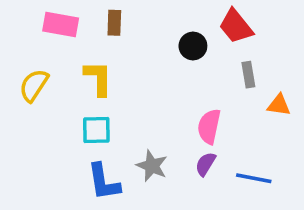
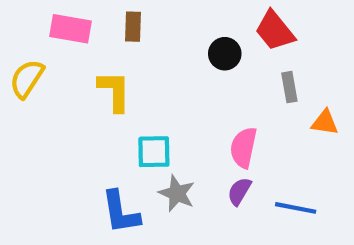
yellow semicircle: (34, 85) -> (27, 79), moved
cyan square: (96, 130) -> (154, 152), moved

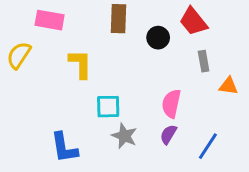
brown rectangle: (133, 27) -> (119, 19), moved, size x1.4
blue line: (296, 208) -> (208, 146), turned -68
blue L-shape: (121, 212) -> (64, 148), moved

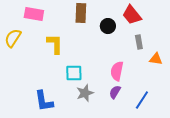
gray star: (124, 136) -> (85, 93), turned 30

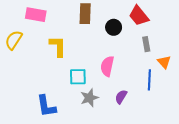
orange triangle: (156, 59) -> (164, 62), turned 40
pink semicircle: (117, 71) -> (107, 66), moved
blue line: (142, 100) -> (149, 80), moved, turned -30

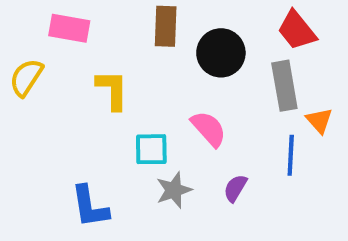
red trapezoid: (139, 16) -> (297, 30), moved
black circle: (114, 27) -> (221, 53), size x1.5
gray rectangle: (146, 44) -> (284, 86), size x1.6
pink semicircle: (107, 66) -> (209, 129), turned 126

